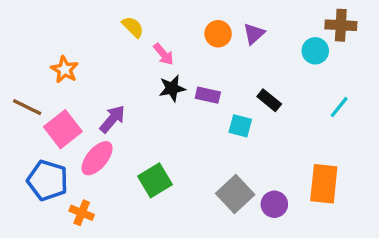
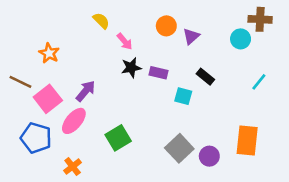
purple triangle: (254, 34) -> (191, 36), moved
orange cross: (82, 213) -> (73, 167), moved, turned 30

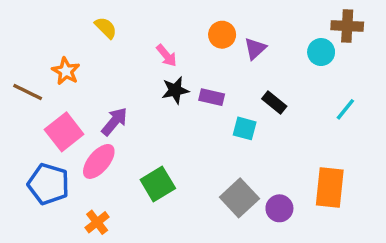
yellow semicircle: (101, 21) -> (106, 28), moved
brown line: (20, 82) -> (28, 92), moved

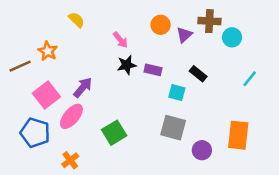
brown cross: (347, 26) -> (209, 21), moved
brown line: (28, 92) -> (20, 66), turned -50
gray square: (239, 198) -> (173, 128), moved, turned -32

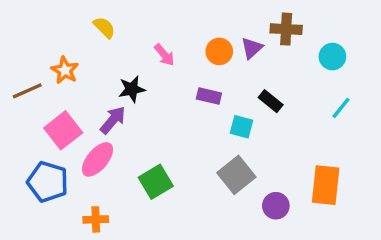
orange circle: (161, 25) -> (219, 51), moved
cyan circle: (232, 37) -> (332, 57), moved
black star: (127, 65) -> (132, 89), moved
gray square: (173, 128) -> (236, 175), turned 36
orange cross: (70, 160) -> (96, 219), turned 36

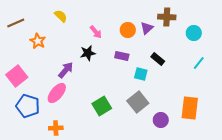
black star: (132, 89) -> (88, 53), moved
brown line: (27, 91) -> (16, 23), moved
pink square: (63, 130) -> (17, 76), moved
green square: (156, 182) -> (102, 106), moved

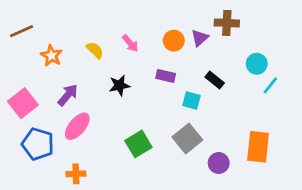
yellow semicircle: (61, 16) -> (95, 50), moved
cyan circle: (194, 33) -> (257, 64), moved
black star: (88, 53) -> (119, 85), moved
purple arrow: (66, 70) -> (68, 95), moved

